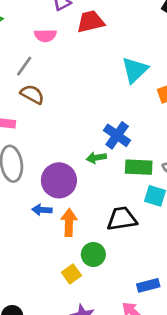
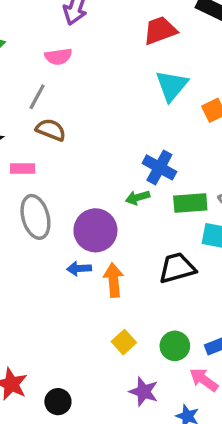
red trapezoid: (91, 22) -> (160, 30), moved
green circle: (93, 254) -> (175, 346), moved

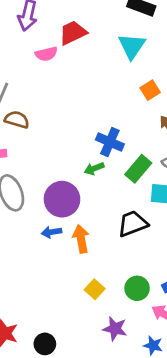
red trapezoid: (160, 30) -> (73, 33), moved
pink semicircle: (58, 57) -> (46, 54), moved
cyan triangle: (172, 86) -> (132, 46), moved
green rectangle: (190, 203) -> (138, 169), turned -40

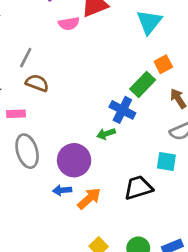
green rectangle: (138, 169) -> (143, 84), moved
orange arrow: (81, 239) -> (89, 198), turned 55

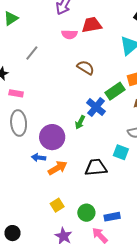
brown semicircle: (37, 83) -> (86, 68), moved
green arrow: (106, 134) -> (80, 122), turned -56

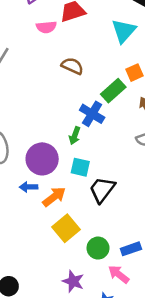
cyan square: (121, 152) -> (80, 167), moved
black trapezoid: (96, 167) -> (102, 190), turned -40
yellow square: (57, 205) -> (66, 228), moved, size x1.5

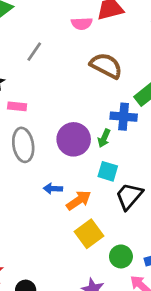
brown semicircle: (72, 66) -> (106, 66), size x1.4
blue cross: (92, 114) -> (124, 117), turned -30
purple circle: (42, 159) -> (74, 139), moved

